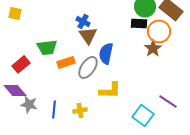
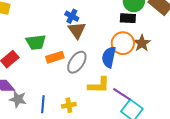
orange circle: (159, 31) -> (123, 43), moved
blue semicircle: (106, 53) -> (109, 57), moved
purple line: (168, 101) -> (122, 94), moved

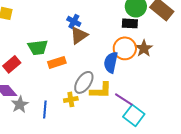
brown triangle: (77, 30) -> (79, 35), turned 30
gray ellipse: (77, 62) -> (84, 82), moved
gray star: (18, 99) -> (20, 104), turned 30
yellow cross: (69, 105) -> (71, 99), moved

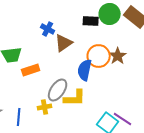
black rectangle: (130, 23) -> (91, 21), moved
brown triangle: (79, 35) -> (64, 43), moved
purple line: (124, 99) -> (123, 119), moved

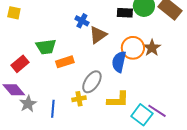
yellow L-shape: (75, 98) -> (118, 100), moved

